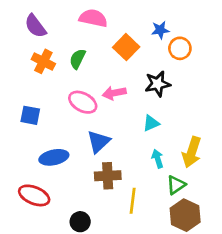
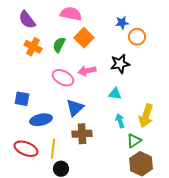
orange square: (126, 47) -> (84, 38), moved
blue square: (30, 115) -> (22, 99), moved
cyan triangle: (151, 123) -> (115, 94), turned 32
yellow line: (133, 201) -> (53, 149), moved

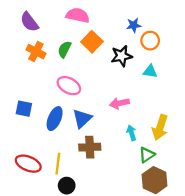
black star: (120, 64) -> (122, 56), moved
pink arrow: (87, 71) -> (119, 103), moved
cyan triangle: (115, 94) -> (150, 71), moved
blue ellipse: (41, 120) -> (55, 119), moved, turned -55

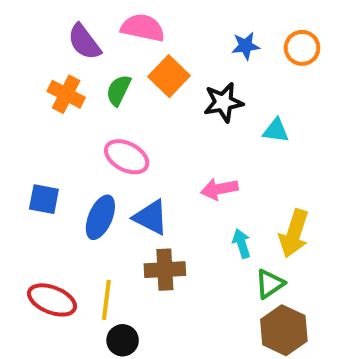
purple semicircle: (29, 22) -> (84, 42), moved
orange circle: (150, 41) -> (302, 48), moved
blue triangle: (82, 119) -> (151, 217), turned -50

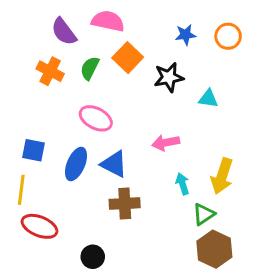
yellow line: (106, 300) -> (21, 190), moved

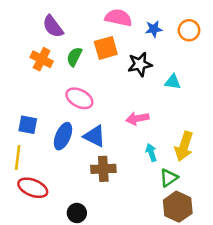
pink semicircle: (108, 21) -> (118, 18), moved
orange square: (128, 58) -> (106, 48), turned 30

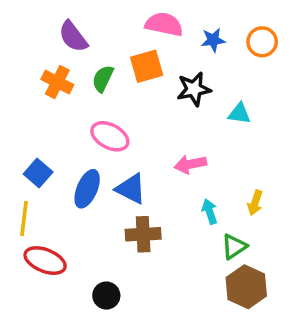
blue square: (28, 125) -> (38, 173), turned 30
yellow arrow: (184, 146) -> (255, 203), size x0.6

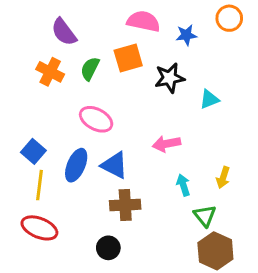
orange circle: (262, 42) -> (229, 18), moved
cyan triangle: (239, 114) -> (209, 99), turned -30
yellow line: (24, 219) -> (39, 185), moved
green triangle: (234, 247) -> (205, 216), turned -35
black circle: (106, 296) -> (108, 248), moved

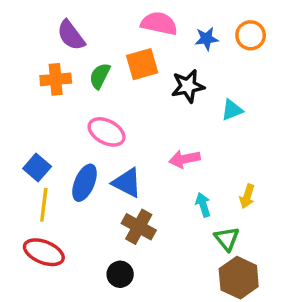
orange circle: (229, 18) -> (251, 35), moved
orange cross: (50, 72) -> (56, 79), turned -32
brown cross: (125, 205) -> (139, 227), turned 32

